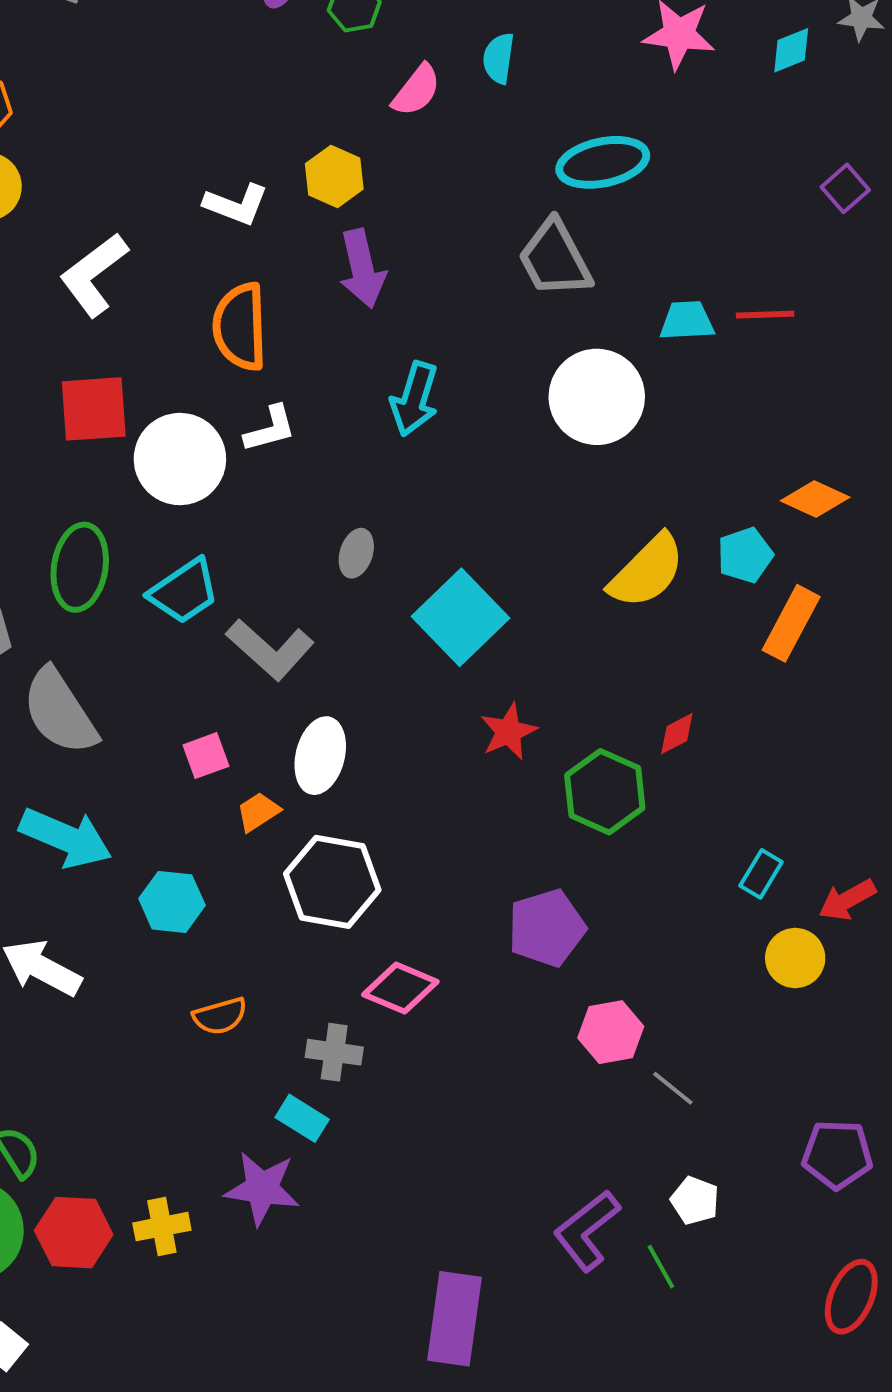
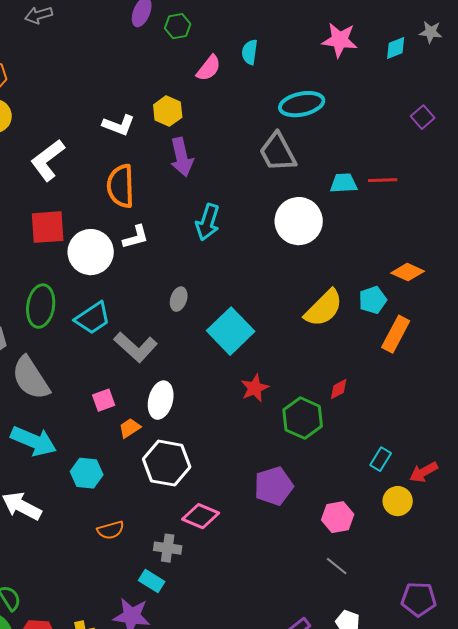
pink hexagon: (611, 1032) -> (338, 517), moved

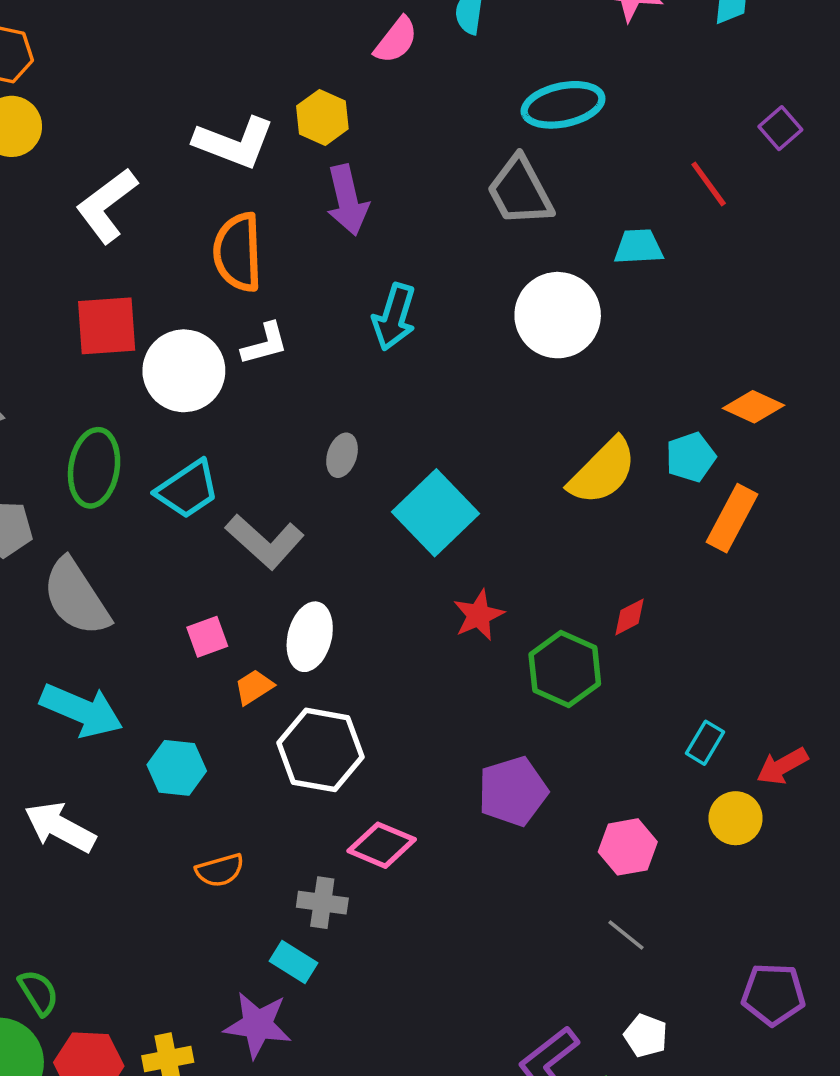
white L-shape: (119, 125) -> (234, 143), size x1.4
red line: (383, 180) -> (709, 184), moved, turned 56

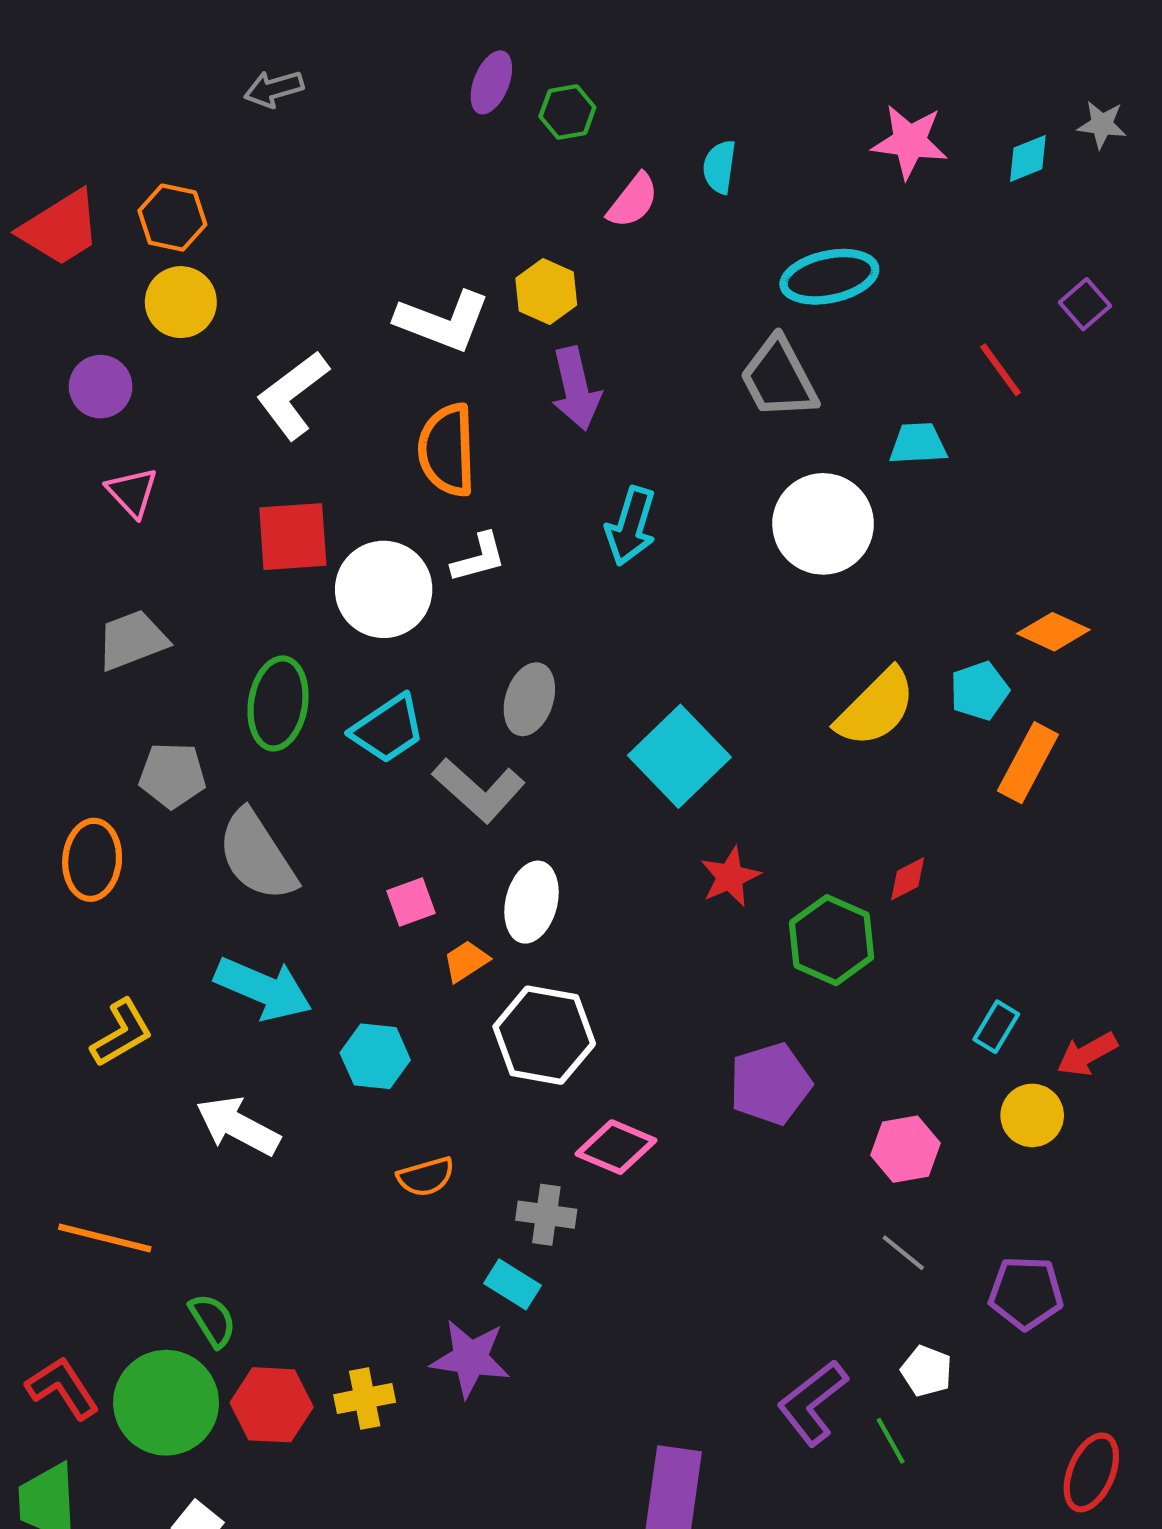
gray ellipse: (342, 455) -> (529, 699), moved, size x1.4
purple pentagon: (773, 994) -> (1026, 1293), moved

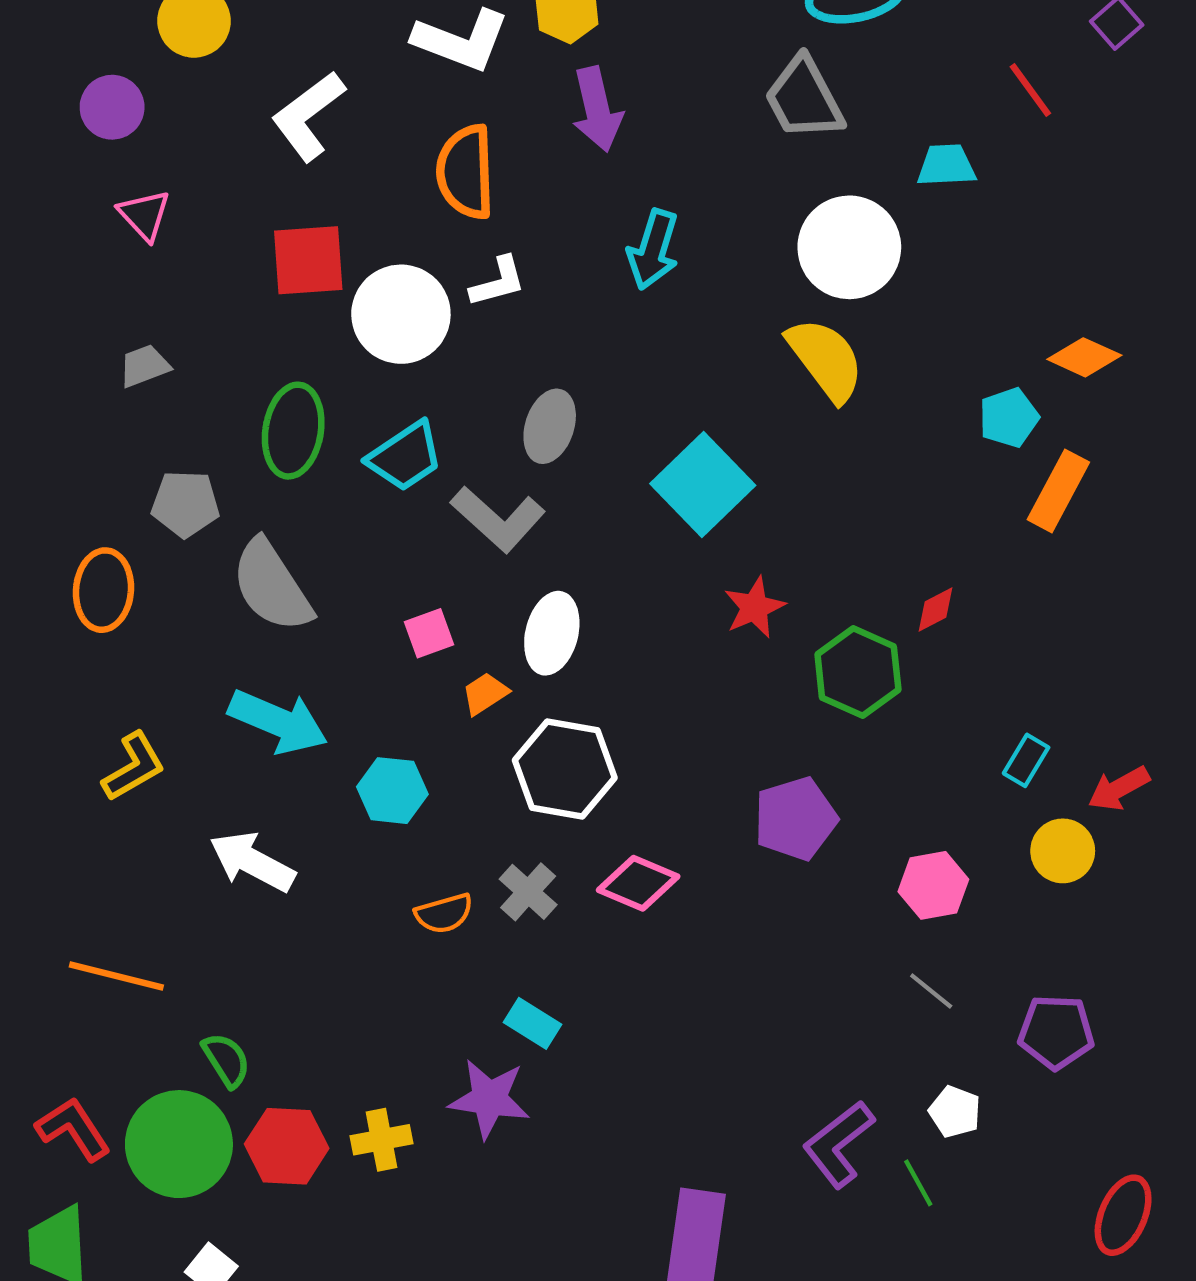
gray trapezoid: (132, 640) -> (144, 366), size x0.7
yellow semicircle: (876, 708) -> (826, 359), moved, turned -82
gray cross: (546, 1215) -> (528, 892), moved, turned 34

